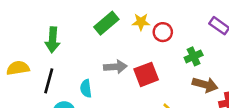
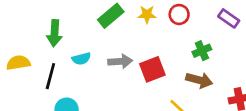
red circle: (163, 32) -> (179, 14), moved
brown arrow: (205, 85) -> (199, 80), moved
cyan semicircle: (86, 88) -> (81, 59), moved, turned -96

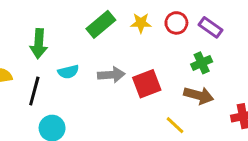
purple rectangle: (229, 18) -> (210, 27), moved

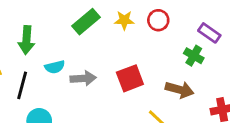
purple rectangle: (210, 27) -> (209, 33), moved
green cross: (202, 63) -> (194, 56), moved, turned -36
gray arrow: (111, 75) -> (83, 78), moved

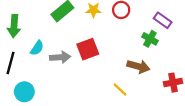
cyan semicircle: (55, 67) -> (37, 48), turned -42
red square: (130, 78) -> (88, 49), moved

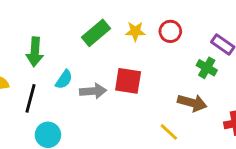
red square: (88, 49) -> (128, 81), turned 30

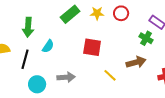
gray arrow: (93, 91) -> (66, 77), moved
brown arrow: (192, 103) -> (136, 62), turned -30
yellow line: (169, 132) -> (110, 75), moved

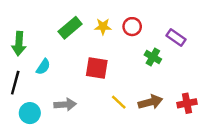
green cross: (146, 38) -> (153, 57), moved
brown arrow: (136, 62) -> (150, 102), moved

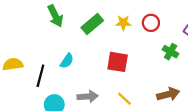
green arrow: (19, 44) -> (55, 16), moved, turned -30
yellow line: (119, 102) -> (124, 99), moved

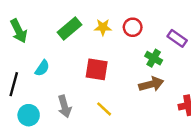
green arrow: (55, 16) -> (19, 31), moved
brown arrow: (168, 94) -> (151, 84), moved
gray arrow: (88, 97) -> (65, 106), turned 78

